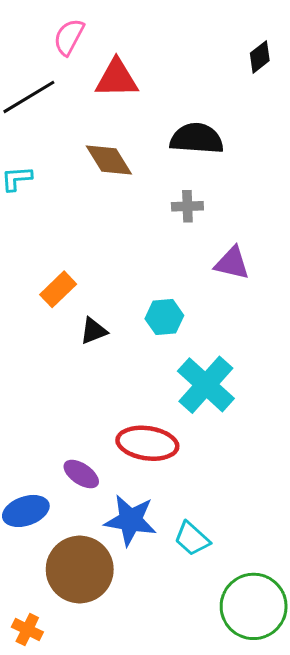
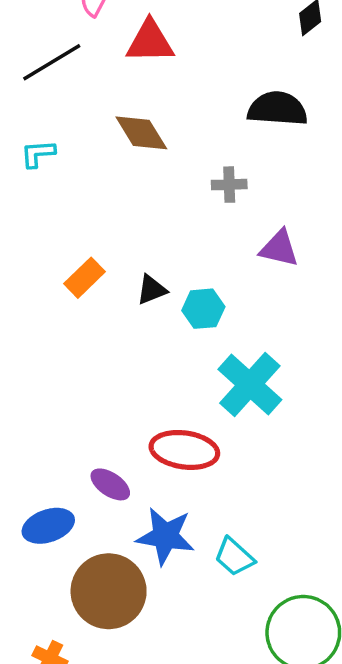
black semicircle: (197, 139) -> (277, 109), moved
black triangle: (94, 331) -> (152, 290), moved

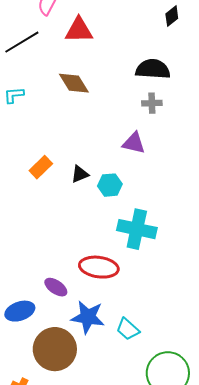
gray cross: (229, 185) -> (152, 103), moved
purple triangle: (279, 248) -> (134, 143), moved
cyan cross: (250, 384) -> (137, 229), turned -30

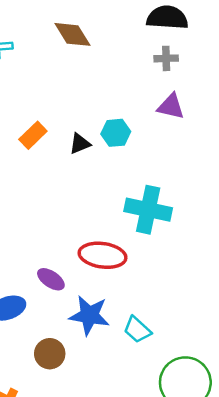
purple triangle: (134, 143) -> (171, 106), moved
cyan hexagon: (110, 185) -> (116, 133), moved
brown circle: (55, 349) -> (50, 354), size x0.6

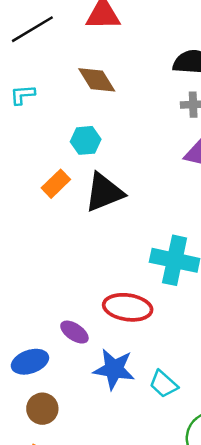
cyan hexagon: (116, 133) -> (86, 140), moved
black triangle: (80, 144) -> (104, 192), size x1.8
brown circle: (50, 354) -> (42, 409), moved

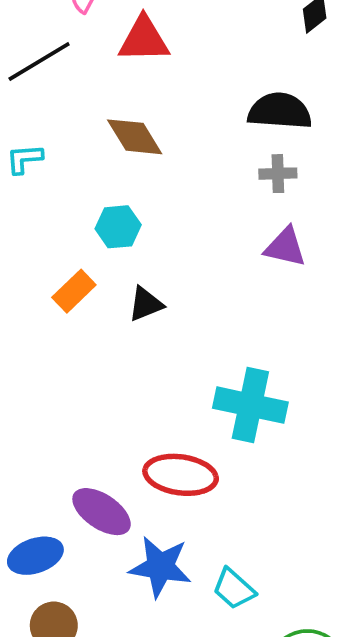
black triangle: (104, 192) -> (146, 304), size x0.6
purple ellipse: (74, 332) -> (102, 512), size x1.4

